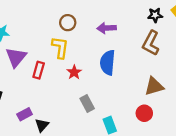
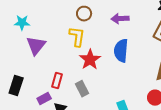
red rectangle: (39, 70) -> (57, 81), moved
red star: (74, 72) -> (90, 60), size x1.5
gray rectangle: (87, 104) -> (82, 89), moved

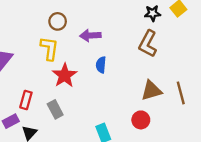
purple arrow: (120, 19) -> (90, 35), moved
blue semicircle: (121, 51) -> (101, 65), size x0.6

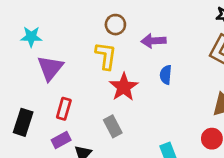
red rectangle: (26, 100) -> (64, 109), moved

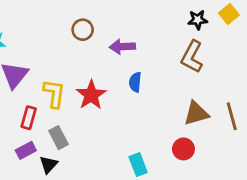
yellow L-shape: (106, 56) -> (54, 94), moved
gray rectangle: (113, 126) -> (58, 138), moved

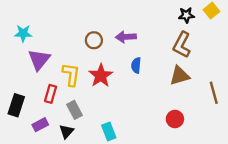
brown circle: (83, 30) -> (94, 40), moved
brown triangle: (196, 113) -> (179, 76), moved
purple rectangle: (26, 150) -> (40, 125), moved
cyan rectangle: (138, 165) -> (109, 132), moved

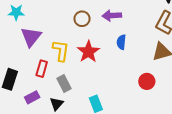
red circle: (175, 119) -> (147, 81), moved

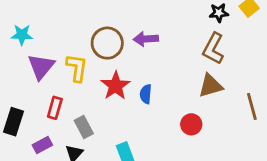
brown circle: (82, 19) -> (107, 43), size x1.5
blue semicircle: (121, 42) -> (146, 94), moved
yellow L-shape: (61, 51) -> (77, 68), moved

